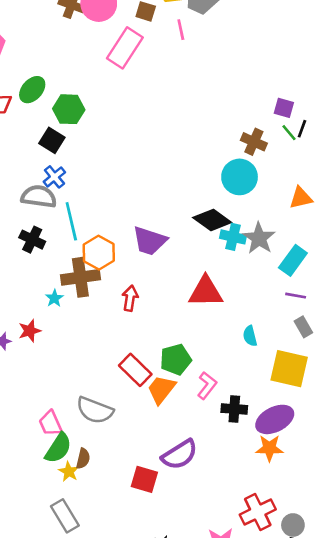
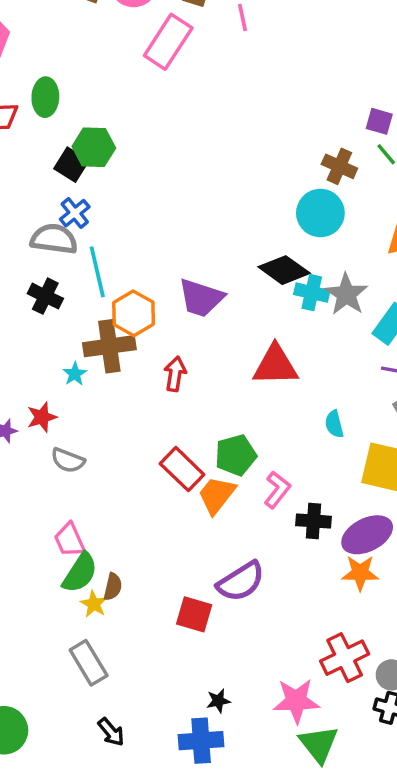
green ellipse: (32, 90) -> (45, 97), turned -40
green hexagon: (69, 109) -> (94, 147), moved
gray semicircle: (95, 410) -> (68, 460), moved, size x0.7

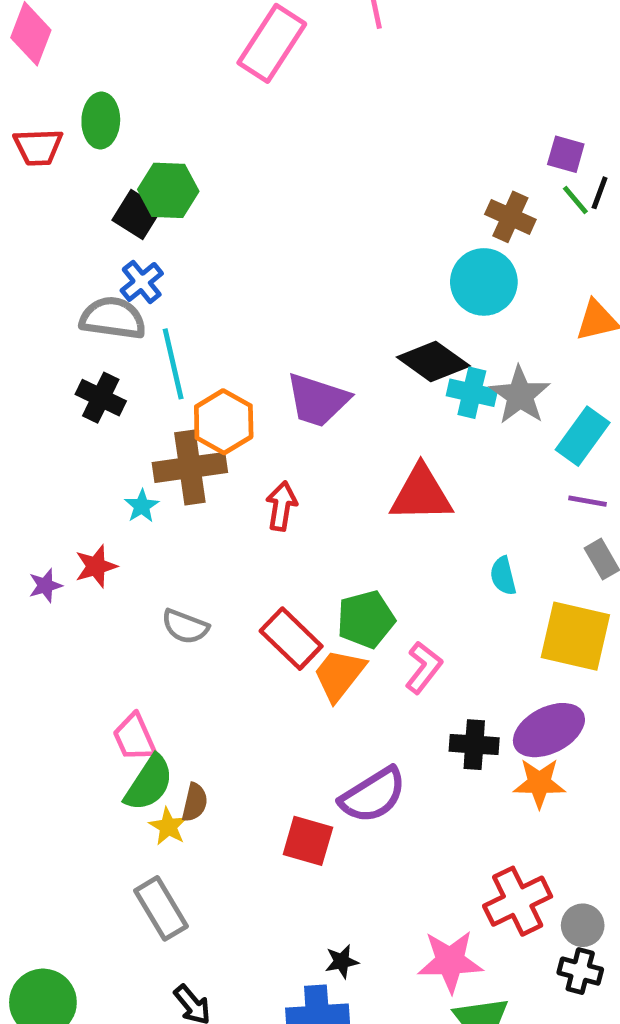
gray semicircle: (68, 460) -> (185, 626), moved
black cross: (313, 521) -> (474, 745), moved

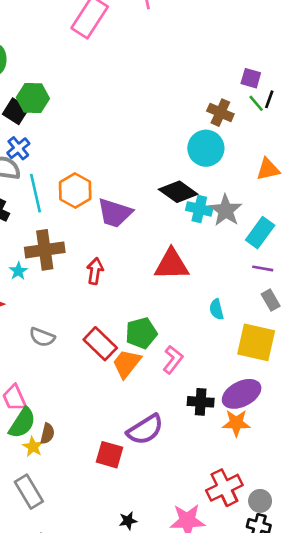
orange hexagon: (224, 422) -> (75, 190), moved

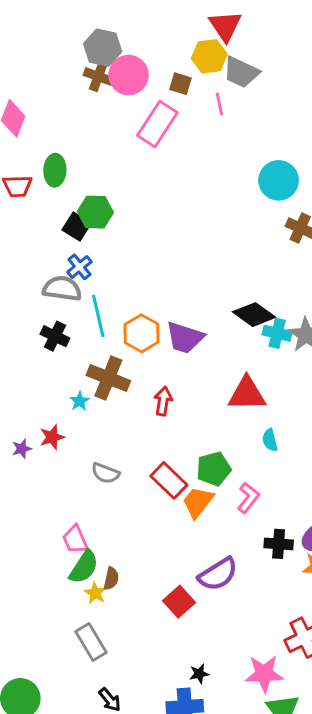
cyan circle: (206, 148) -> (279, 180), moved
orange hexagon: (75, 190) -> (142, 333), moved
brown cross: (45, 250) -> (108, 378), turned 30
cyan semicircle: (216, 309) -> (270, 440), moved
red square: (109, 455) -> (179, 602), turned 32

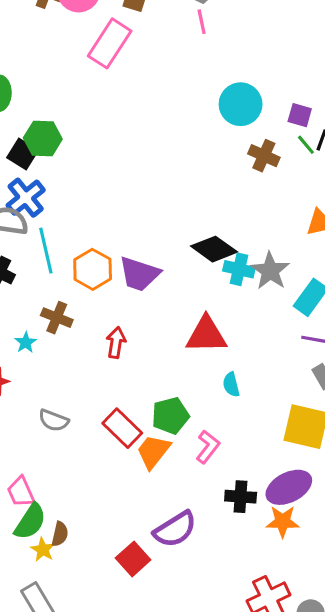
pink line: (219, 104) -> (202, 22), moved
blue cross: (79, 267) -> (26, 198), size x1.4
brown cross: (108, 378) -> (57, 318), size x0.7

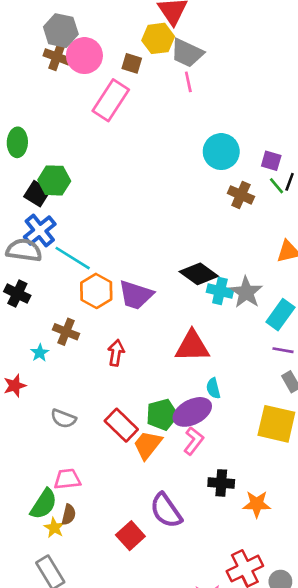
cyan line: (46, 251) -> (73, 258), moved, turned -45
purple ellipse: (289, 487) -> (192, 412), moved
pink trapezoid: (21, 492) -> (67, 479), moved, turned 108
purple semicircle: (175, 529) -> (166, 511), turned 87

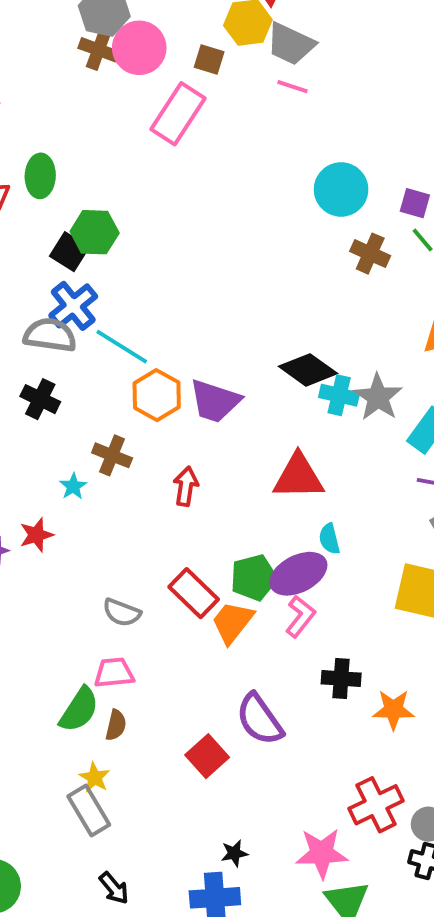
pink line: (188, 82) -> (293, 87), turned -60
gray semicircle: (63, 419) -> (122, 613), moved
yellow star: (54, 528) -> (95, 778), moved

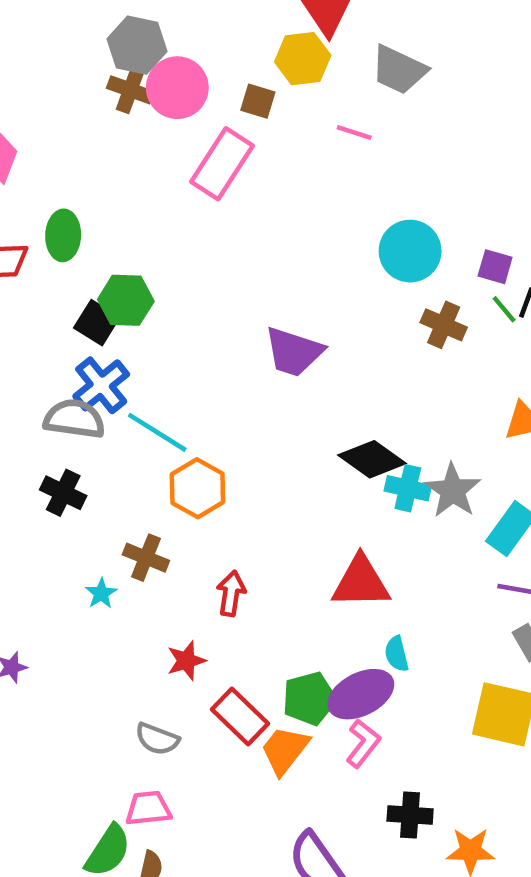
gray trapezoid: (291, 44) -> (399, 70), moved
purple trapezoid: (215, 401) -> (294, 352), moved
red star: (36, 535) -> (186, 661), moved

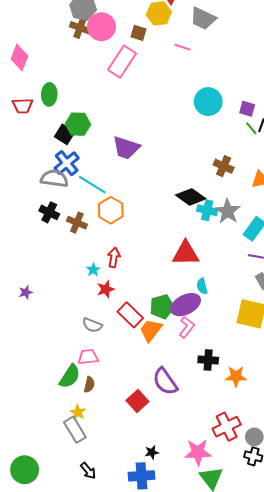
brown cross: (444, 325) -> (224, 166), moved
purple trapezoid: (294, 352) -> (126, 148), moved
brown cross: (146, 558) -> (77, 223), moved
cyan star: (101, 593) -> (93, 270), moved
red arrow: (231, 593) -> (114, 257), moved

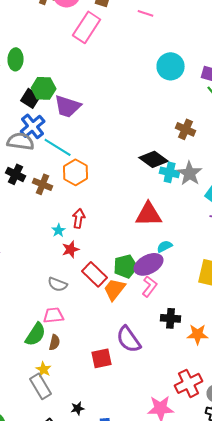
purple trapezoid: (126, 148) -> (68, 106), moved
cyan semicircle: (202, 286) -> (165, 246), turned 77
red square: (137, 401) -> (102, 358), turned 30
black star: (152, 452) -> (78, 408), moved

